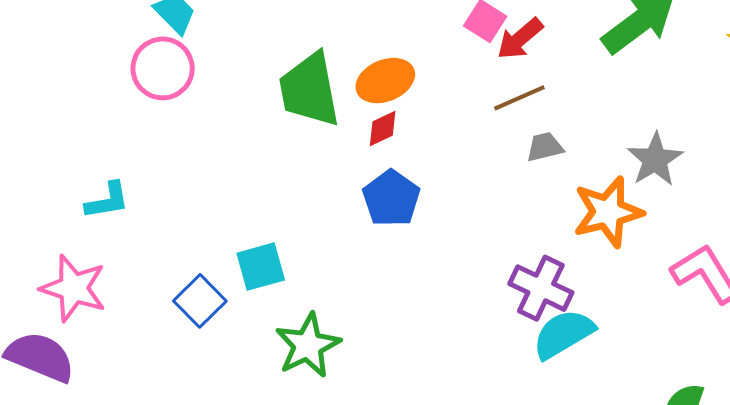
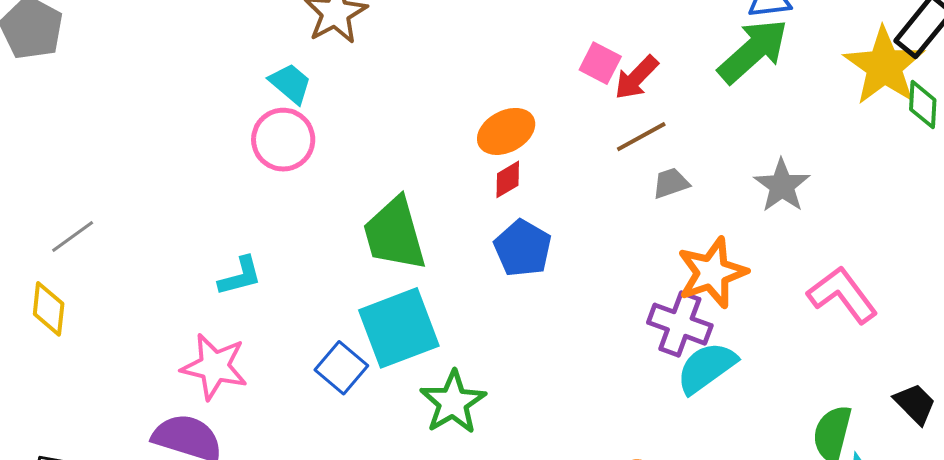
green trapezoid: (309, 90) -> (395, 234), moved
orange star: (608, 212) -> (712, 273), moved
cyan square: (261, 267) -> (399, 328), size x1.6

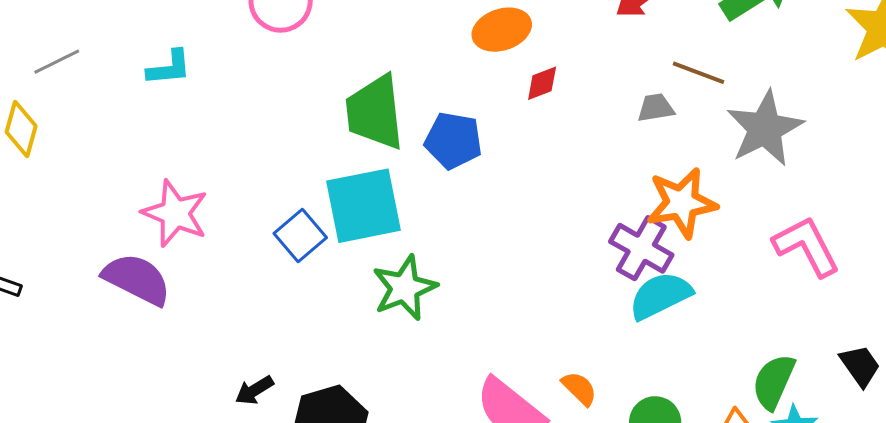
brown line: (641, 137) -> (698, 73), moved, turned 40
red diamond: (508, 179) -> (542, 83), moved
gray star: (782, 186) -> (765, 129), size x1.4
blue pentagon: (523, 248) -> (453, 141), moved, turned -30
cyan L-shape: (240, 276) -> (169, 68), moved

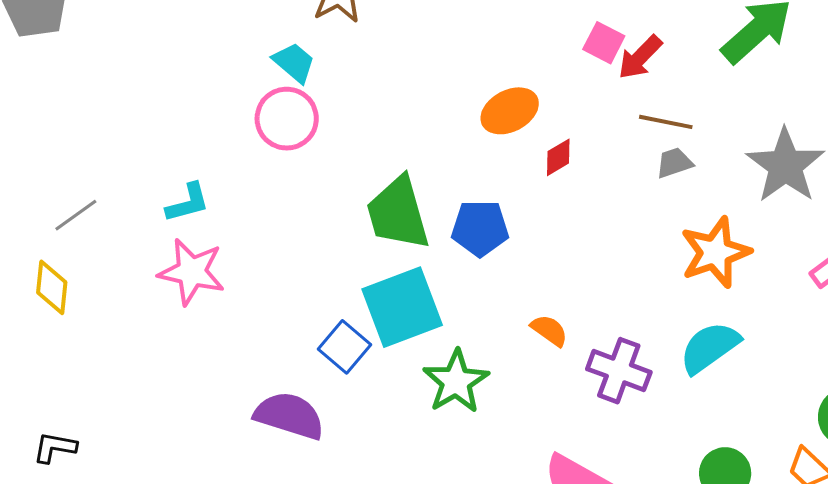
brown line: (698, 73) -> (666, 122), moved
pink star: (175, 213) -> (192, 272), moved
purple cross: (641, 248) -> (619, 371), moved
purple semicircle: (137, 279) -> (289, 416), moved
orange semicircle: (579, 388) -> (549, 330), moved

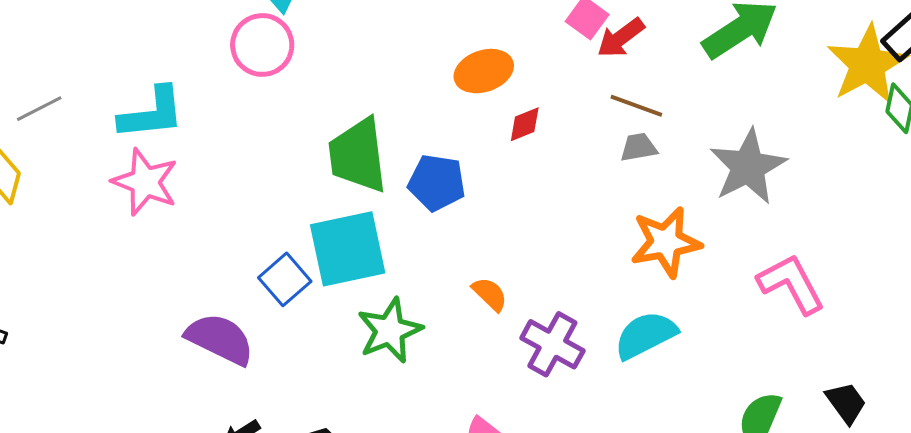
cyan L-shape: (188, 203) -> (152, 113), size x1.5

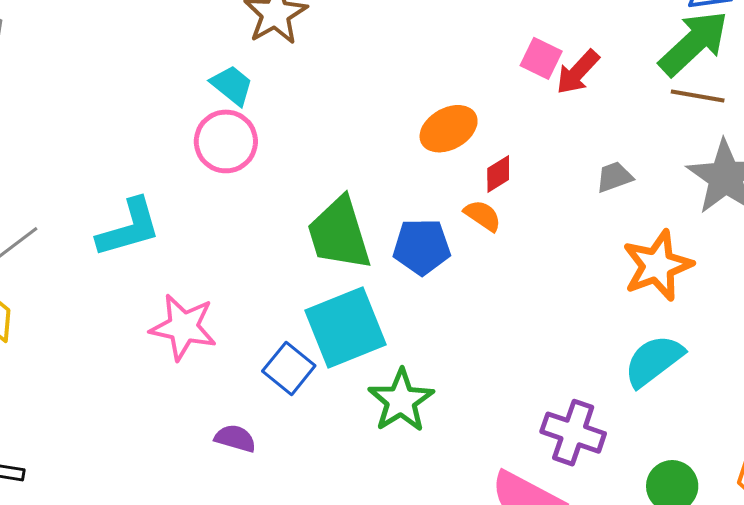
brown line: (636, 106) -> (698, 96), moved
pink star: (145, 182) -> (183, 327), moved
orange semicircle: (490, 294) -> (483, 216), moved
purple semicircle: (220, 339) -> (235, 438), size x0.6
purple cross: (552, 344) -> (573, 433), moved

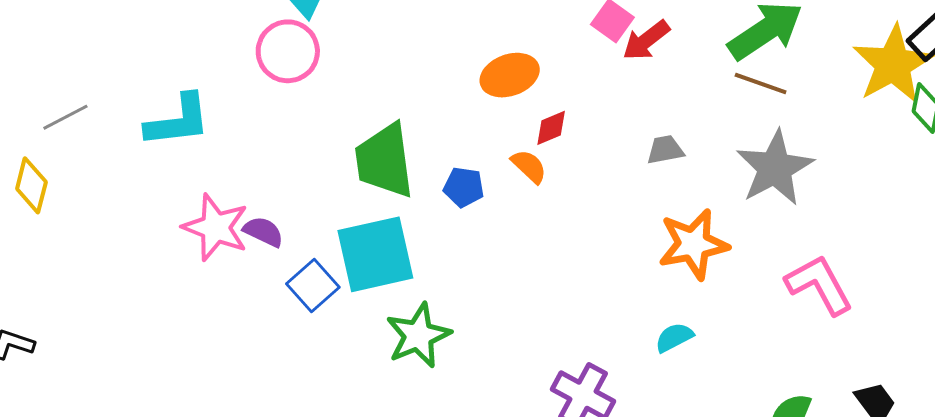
blue pentagon: (422, 247) -> (464, 187), size x0.7
cyan semicircle: (654, 361) -> (674, 337), size x0.6
purple semicircle: (235, 438) -> (263, 232), moved

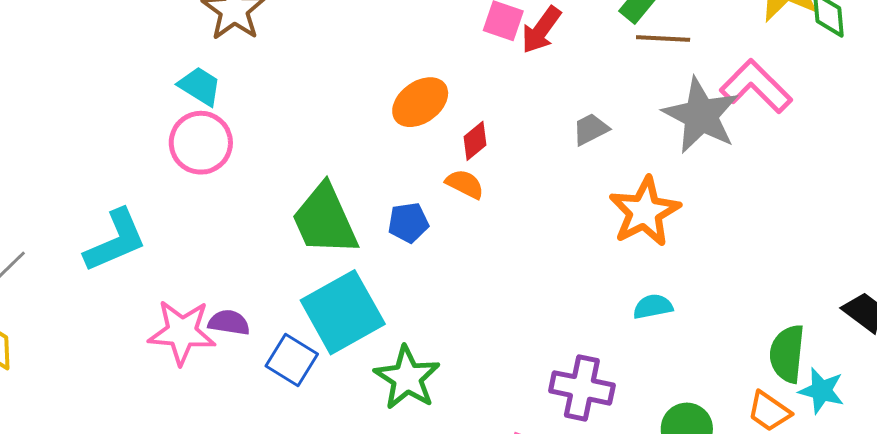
pink L-shape: (819, 285) -> (756, 86), moved
cyan semicircle: (674, 337) -> (653, 307), turned 33

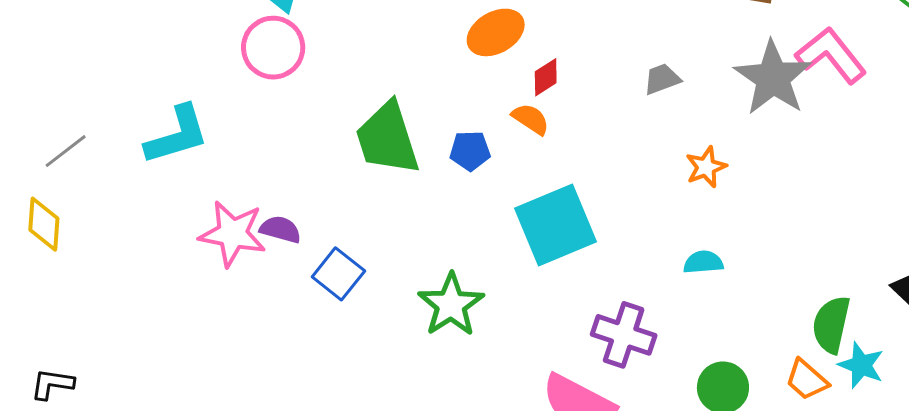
orange star: (645, 212) -> (706, 167), size x0.6
cyan square: (343, 312) -> (555, 225), moved

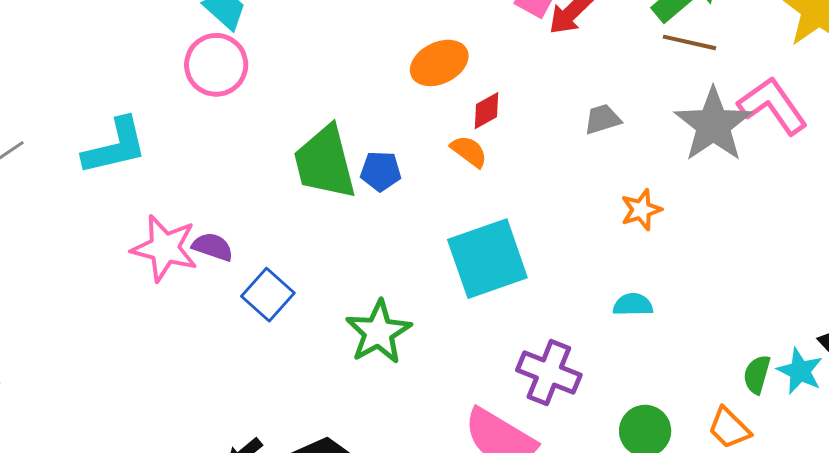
blue pentagon: (470, 151) -> (381, 171), moved
green semicircle: (831, 325) -> (757, 374), size x0.7
cyan star: (861, 365) -> (800, 371), moved

